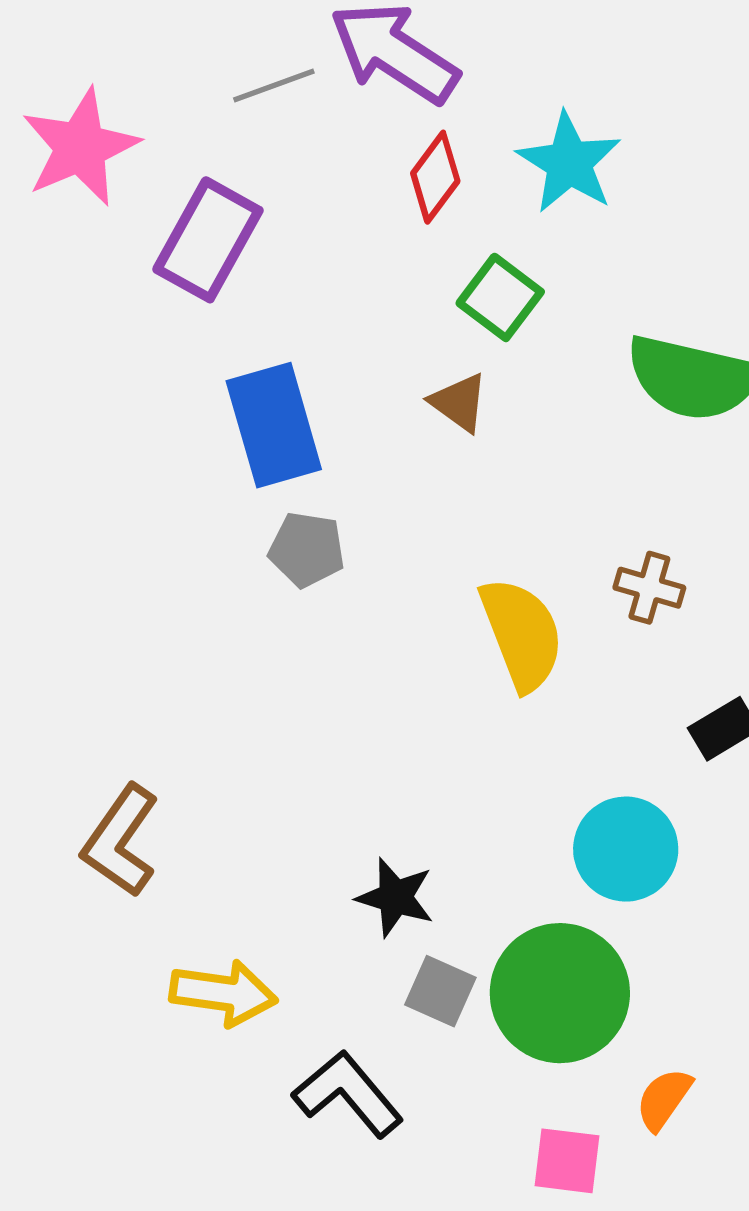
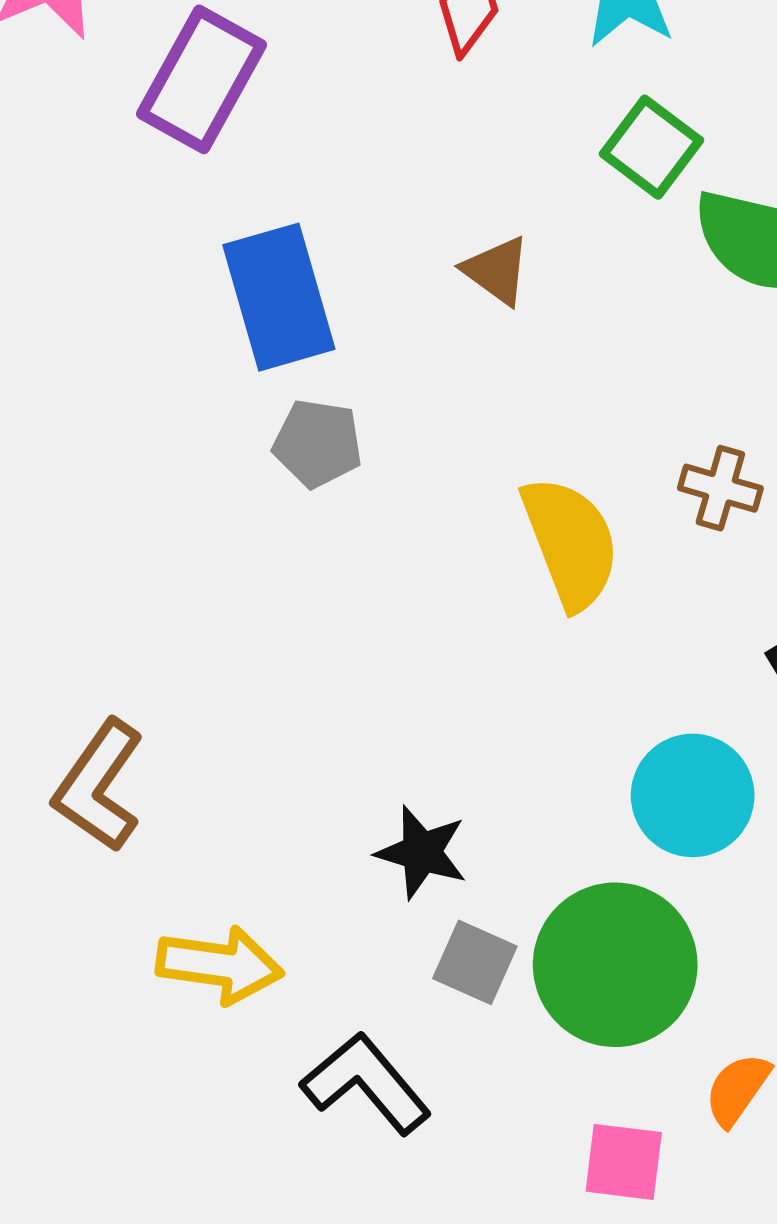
green square: (500, 297) -> (651, 147), moved

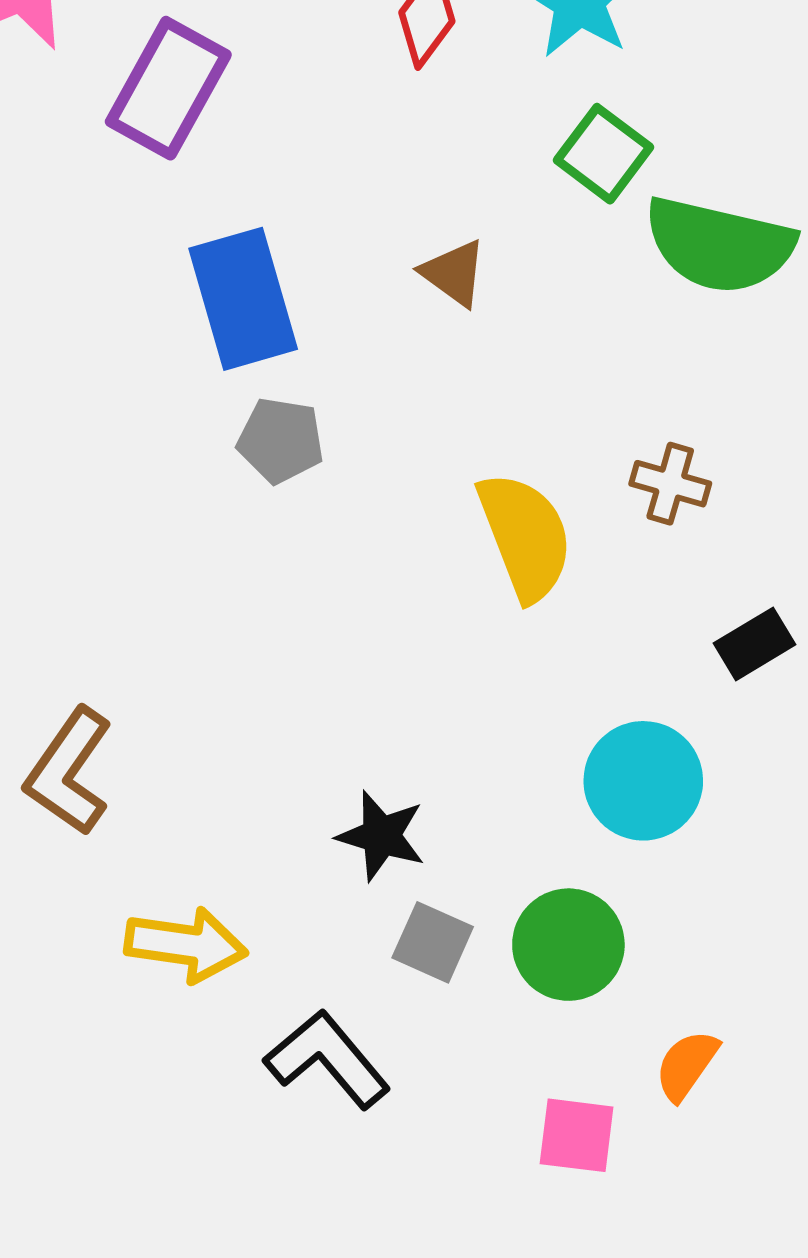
green circle: (615, 965) -> (568, 945), size x0.7

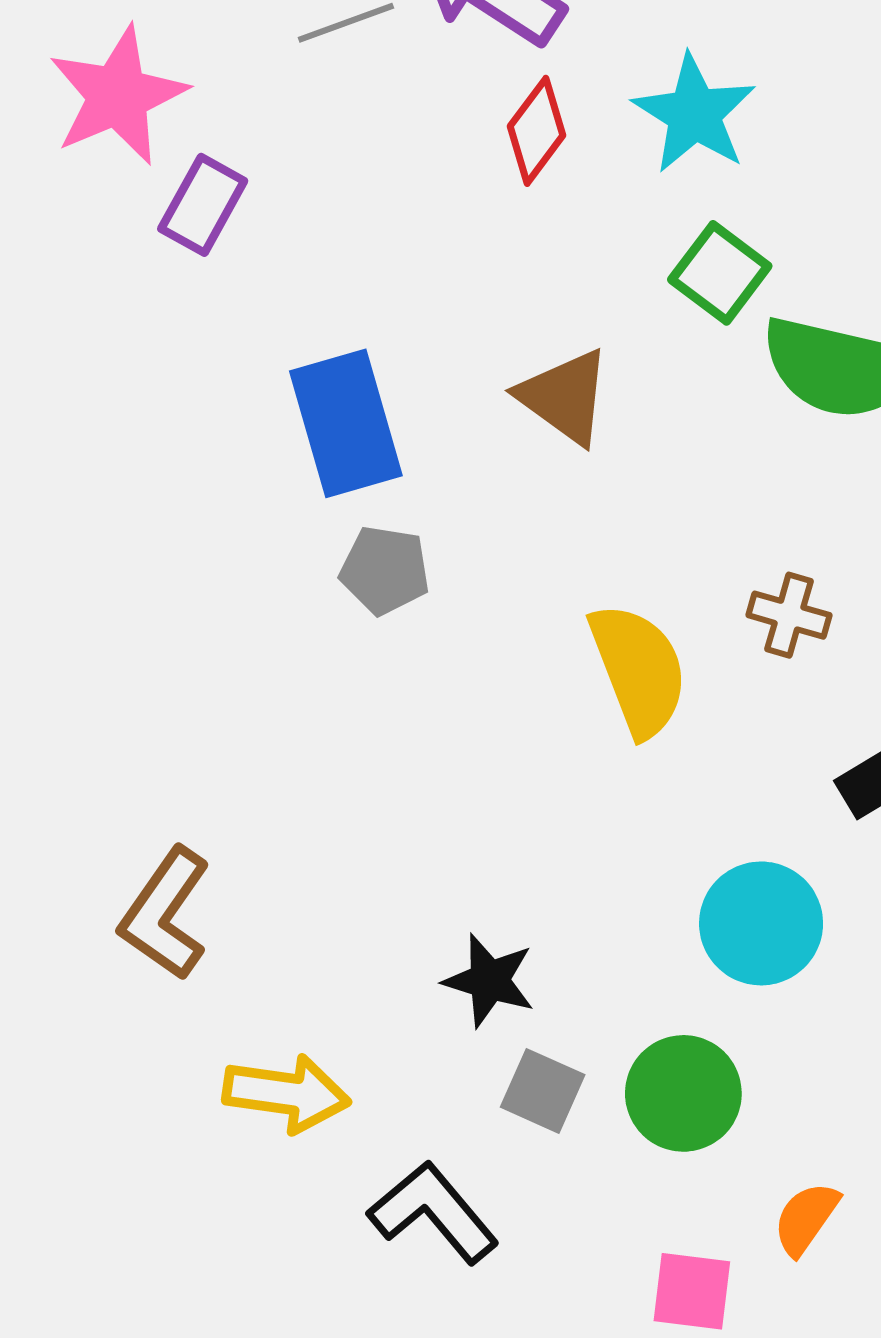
purple rectangle: (168, 88) -> (203, 205), moved, size x0.7
brown triangle: (454, 273) -> (564, 397), size x1.4

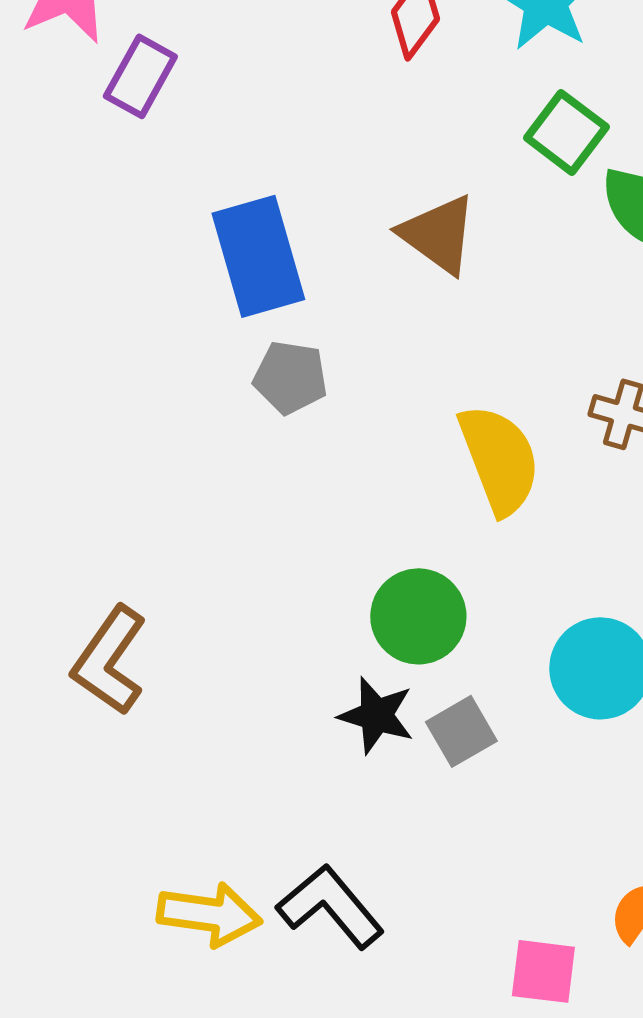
gray square: (543, 1091) -> (461, 731), moved, turned 36
yellow arrow: (286, 1093) -> (209, 914), moved
green circle: (683, 1093) -> (418, 616), moved

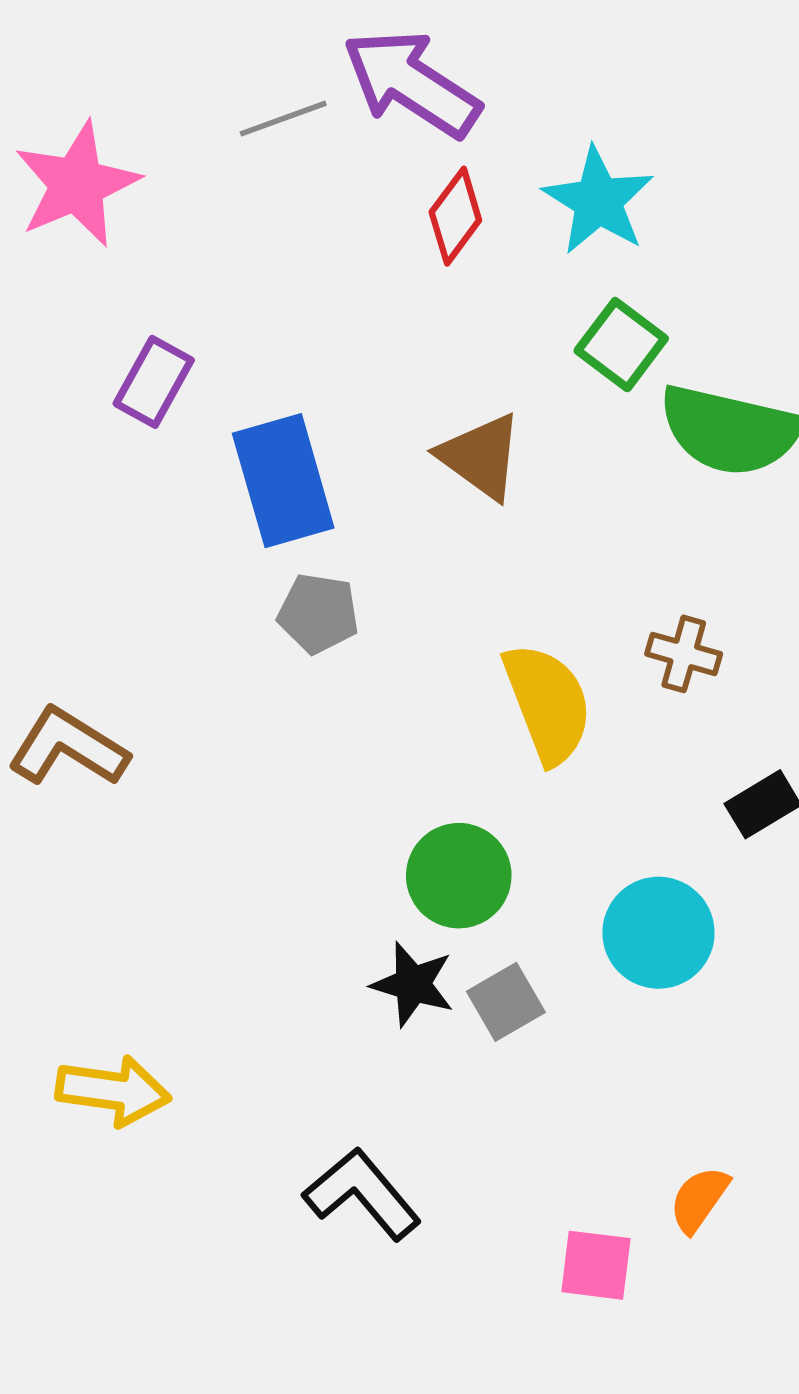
purple rectangle: (140, 76) -> (154, 382), moved
brown L-shape: (109, 660) -> (68, 747), moved, turned 87
yellow arrow: (209, 914) -> (113, 1091), moved

